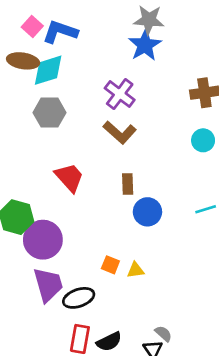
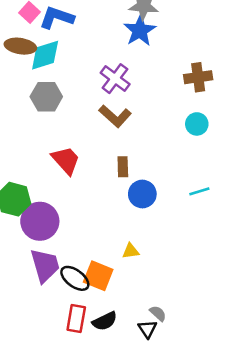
orange square: (110, 265) -> (98, 276), moved, size x1.6
black ellipse: (79, 298) -> (75, 278), turned 56

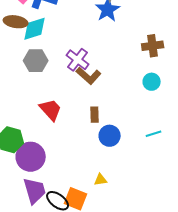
purple cross: (115, 79) -> (78, 60), moved

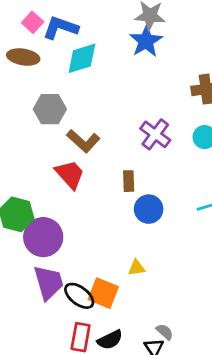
cyan diamond: (35, 29) -> (82, 58), moved
purple cross: (78, 60) -> (155, 134), moved
brown L-shape: (89, 76) -> (83, 141), moved

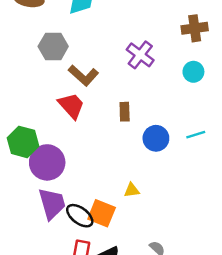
purple cross: (155, 134) -> (140, 55), moved
blue circle: (149, 209) -> (156, 138), moved

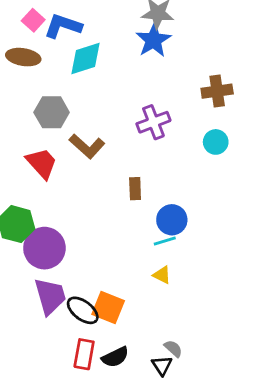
purple cross: (140, 55) -> (153, 122), turned 32
red trapezoid: (71, 106) -> (42, 163), moved
cyan line: (196, 135) -> (165, 241), moved
yellow triangle: (132, 190) -> (162, 275), moved, turned 35

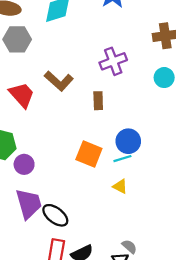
gray hexagon: (52, 112) -> (17, 39), moved
brown rectangle: (135, 189) -> (98, 101), moved
purple circle: (44, 248) -> (24, 164), size x0.6
orange square: (108, 308) -> (89, 154), moved

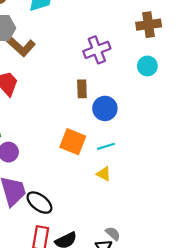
brown L-shape: (59, 81) -> (21, 46), moved
blue circle: (128, 141) -> (105, 108), moved

